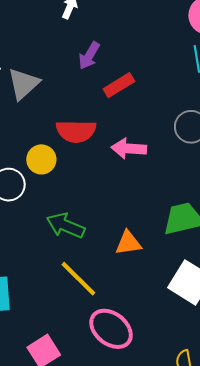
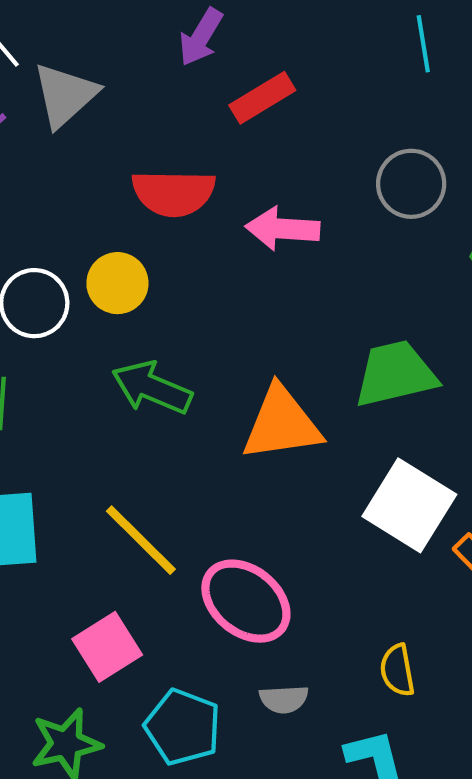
yellow circle: (41, 159) -> (117, 283), moved
orange triangle: (128, 243) -> (282, 424), size x1.5
yellow line: (78, 279) -> (141, 540), moved

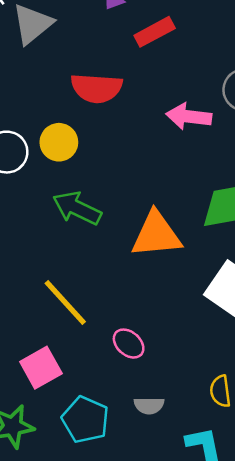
pink arrow: (283, 229) -> (189, 116), moved
pink ellipse: (246, 601) -> (129, 344), size x0.6

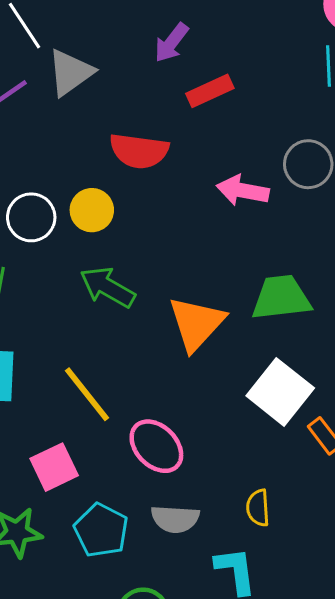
orange triangle: (156, 235) -> (196, 323), turned -46
pink ellipse: (129, 344) -> (156, 446), size x1.5
gray semicircle: (149, 406) -> (175, 519), size x1.4

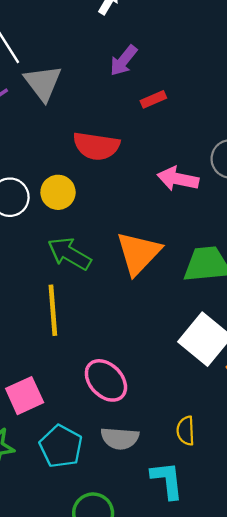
gray triangle: (70, 72) -> (43, 83), turned -33
red rectangle: (210, 91) -> (153, 99), size x0.7
orange triangle: (196, 323) -> (138, 253), moved
yellow line: (87, 394) -> (53, 310), moved, turned 33

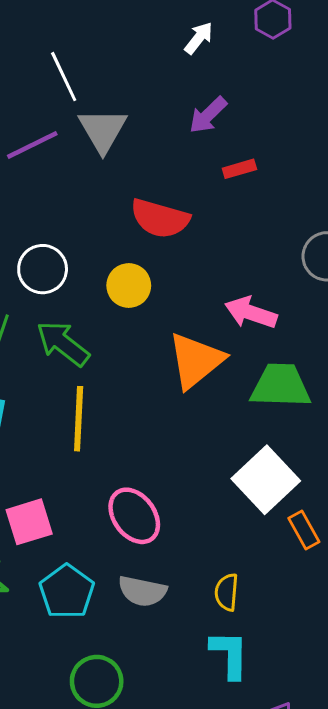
pink arrow: (178, 179) -> (251, 313), moved
yellow circle: (58, 192) -> (129, 285), moved
green arrow: (69, 254) -> (63, 344), moved
cyan L-shape: (167, 480) -> (229, 655), moved

